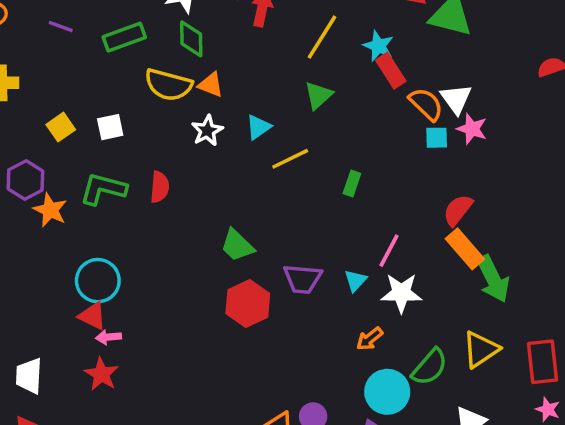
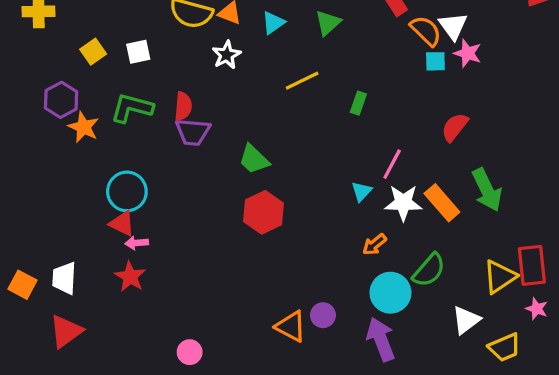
cyan triangle: (258, 127) -> (273, 23), moved
orange rectangle: (465, 249) -> (442, 203), moved
purple trapezoid: (303, 279) -> (193, 132), moved
yellow triangle: (481, 349) -> (500, 277), moved

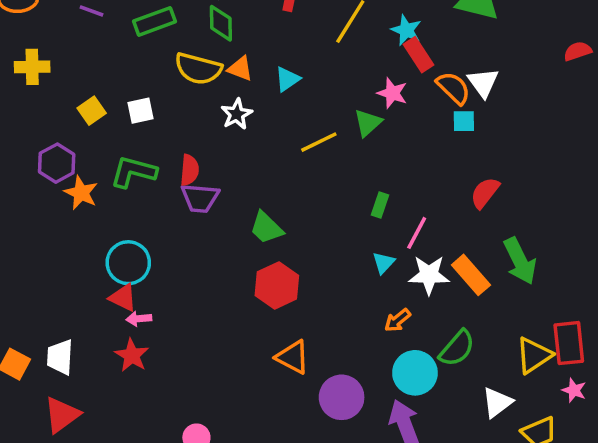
green triangle: (328, 23) -> (368, 123), moved
pink star: (468, 53) -> (392, 93), moved
green rectangle: (358, 103) -> (380, 205), moved
purple circle: (323, 315) -> (342, 397), size x1.6
orange triangle: (291, 326) -> (293, 357), moved

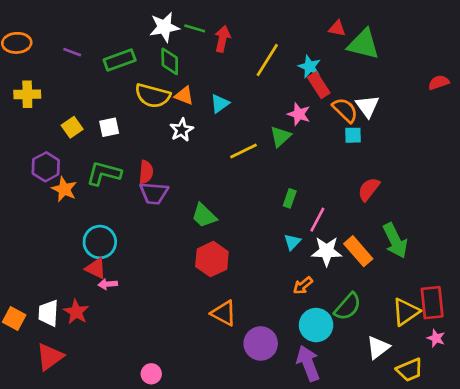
red star: (132, 355) -> (76, 312), moved

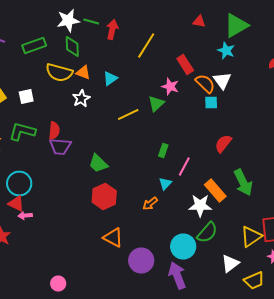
green triangle: (364, 44) -> (236, 26), moved, turned -44
cyan star: (309, 67) -> (226, 50), moved
white star: (327, 251) -> (200, 206), moved
orange arrow: (303, 285) -> (150, 204), moved

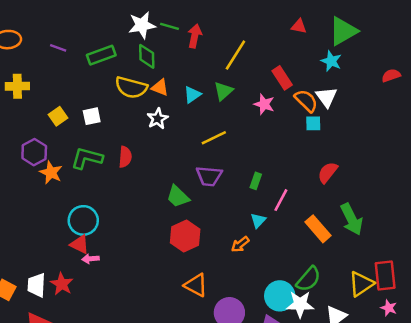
green triangle: (156, 104) -> (223, 91), moved
purple trapezoid: (60, 146) -> (209, 176), moved
white star: (200, 206) -> (300, 304), moved

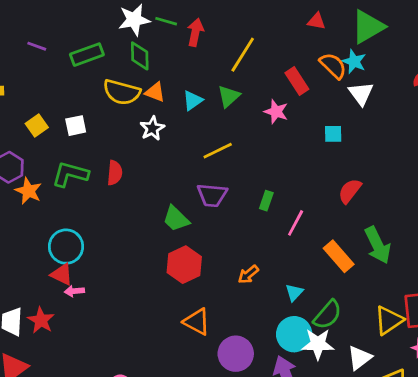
white triangle: (326, 97) -> (361, 94), moved
orange semicircle: (306, 101) -> (333, 66), moved
cyan triangle: (258, 220) -> (294, 292), moved

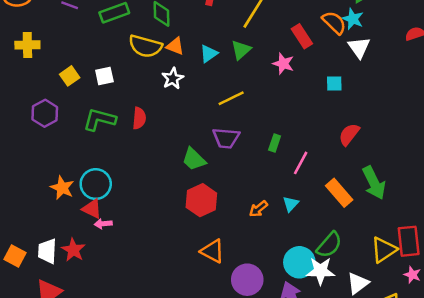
orange star: (28, 191) -> (62, 188), moved
cyan triangle: (294, 292) -> (291, 204), moved

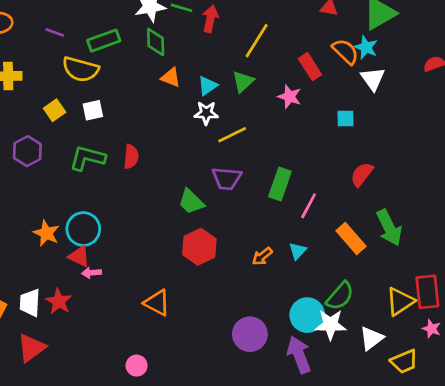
yellow semicircle: (145, 46) -> (81, 69), moved
white star: (173, 78) -> (206, 113), moved, turned 30
green rectangle: (275, 143) -> (280, 184), size x1.6
orange triangle: (212, 251) -> (157, 303), moved

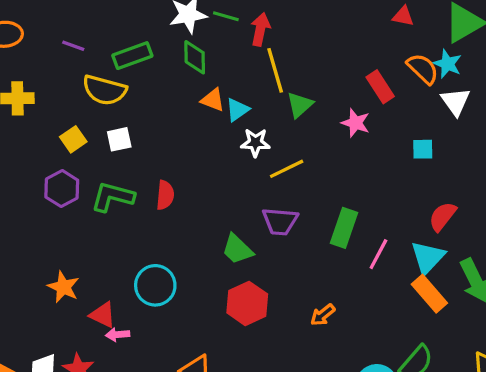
yellow line: (257, 41) -> (275, 70), moved, turned -48
cyan triangle: (208, 86) -> (237, 110), moved
purple hexagon: (27, 151) -> (62, 189), moved
cyan circle: (83, 229) -> (155, 285), moved
cyan triangle: (298, 251) -> (428, 257), moved, size x1.6

